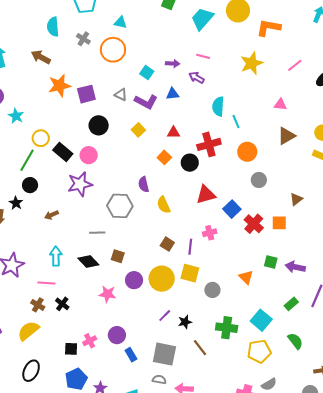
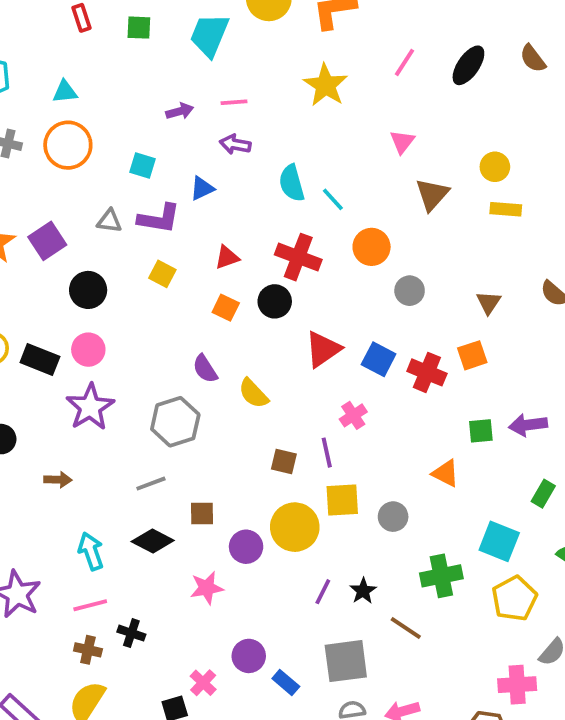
purple arrow: (173, 64) -> (180, 111), moved
pink triangle: (280, 104) -> (402, 142), turned -40
red cross: (209, 144) -> (298, 257), turned -35
brown arrow: (51, 215) -> (58, 480), turned -136

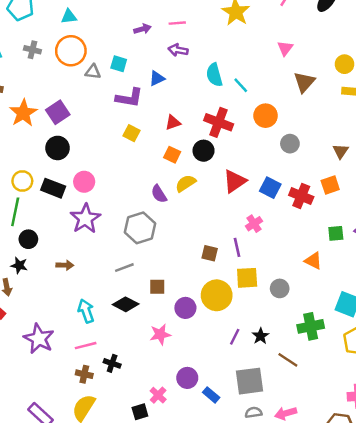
gray triangle: (109, 221) -> (93, 72), moved
black circle: (88, 290) -> (58, 148), moved
yellow semicircle: (253, 393) -> (186, 183), moved, turned 100

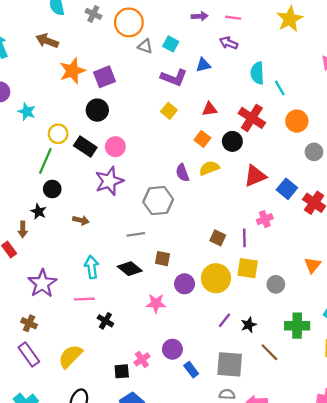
orange triangle: (313, 261) -> (313, 265), turned 30
brown cross: (84, 374) -> (29, 323), moved

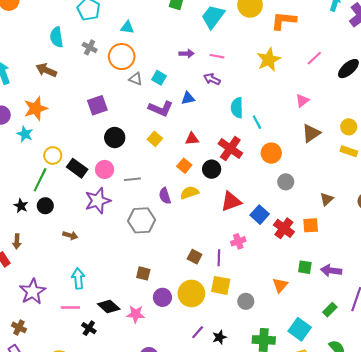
orange star: (72, 71) -> (36, 108), moved
black circle: (97, 110) -> (115, 138), moved
black star: (39, 212) -> (21, 206), moved
gray line: (136, 234) -> (132, 179), moved
black diamond: (130, 269) -> (109, 307), moved

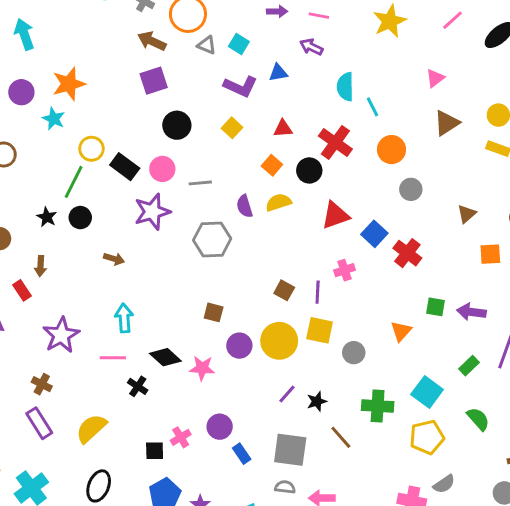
brown arrow: (46, 70) -> (152, 41), moved
orange square: (311, 225) -> (490, 254), moved

